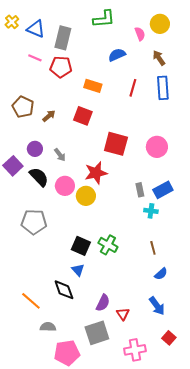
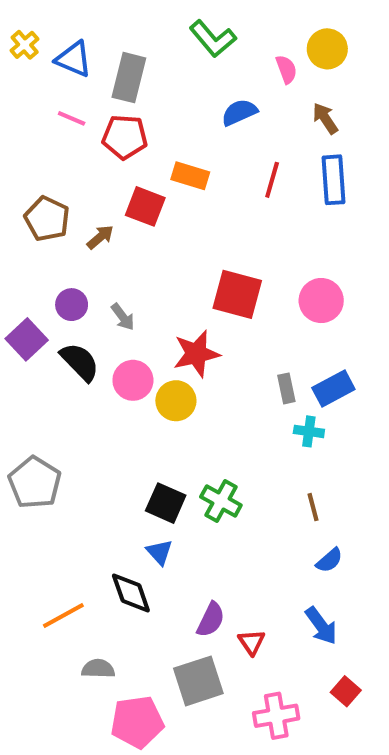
green L-shape: (104, 19) -> (213, 39), turned 55
red square: (83, 116) -> (145, 206), moved
gray pentagon: (34, 222) -> (35, 483), moved, turned 30
orange line: (31, 301) -> (63, 616), turned -70

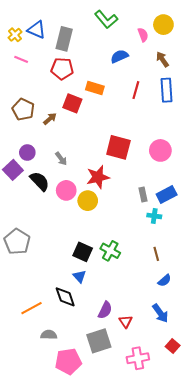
yellow cross: (25, 45) -> (15, 35), moved
pink line: (72, 118) -> (21, 59), moved
purple circle: (72, 305) -> (27, 153), moved

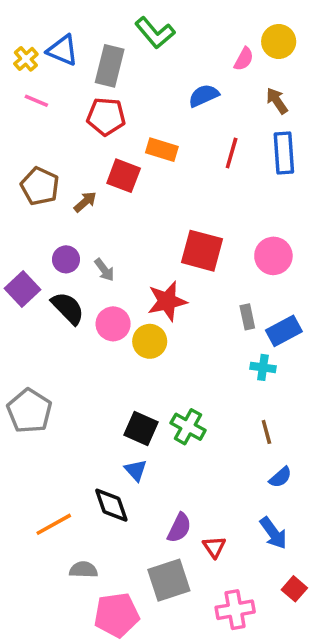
green L-shape: (106, 19) -> (155, 33), moved
pink semicircle: (143, 35) -> (244, 59), turned 48
purple circle: (27, 153) -> (66, 259), moved
gray rectangle: (143, 194) -> (247, 317), moved

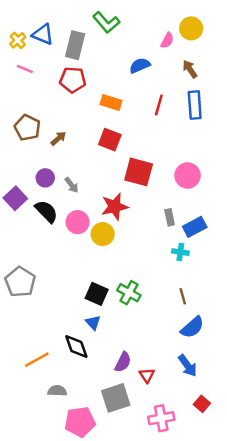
red square: (124, 176) -> (110, 140), moved
blue semicircle: (280, 477) -> (192, 327), size x1.5

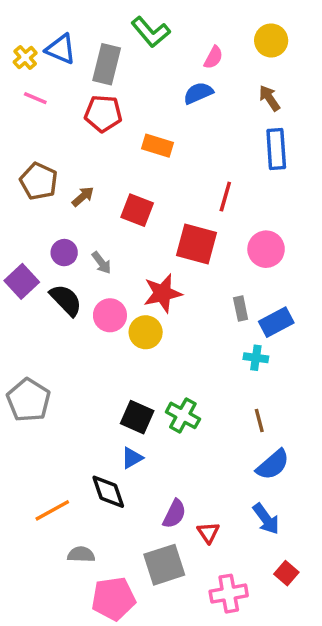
pink semicircle: (167, 40) -> (213, 57), moved
red line: (159, 105) -> (225, 197), moved
red square: (110, 140) -> (137, 210), moved
blue triangle: (93, 323) -> (132, 458), turned 42

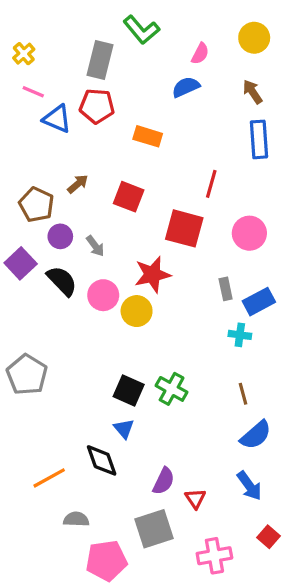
blue triangle: (61, 49) -> (57, 119), moved
brown pentagon: (39, 181) -> (36, 205), moved
blue triangle: (132, 458) -> (124, 429), turned -40

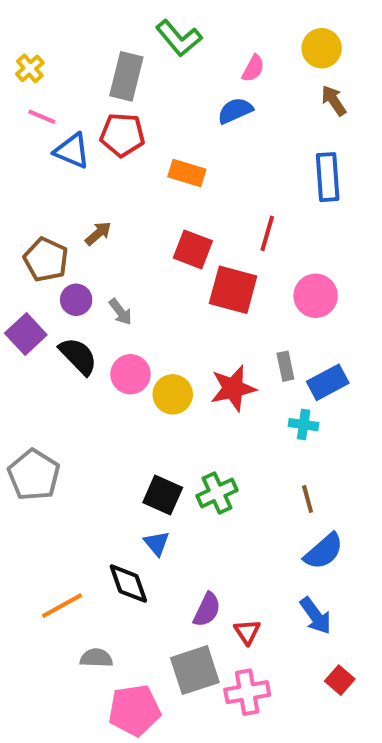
brown arrow: (253, 92) -> (334, 101), moved
red square: (129, 197) -> (193, 249), moved
red star: (152, 275) -> (233, 388), moved
green cross: (172, 389) -> (217, 493), turned 36
pink cross: (214, 556) -> (247, 692), moved

